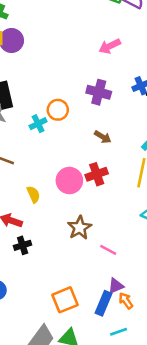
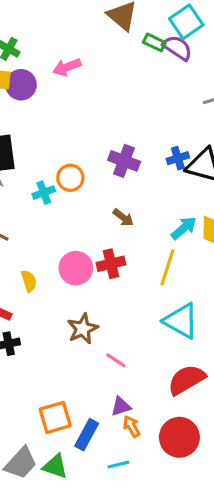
pink arrow: (110, 46) -> (67, 67), moved
blue rectangle: (104, 303) -> (87, 435), moved

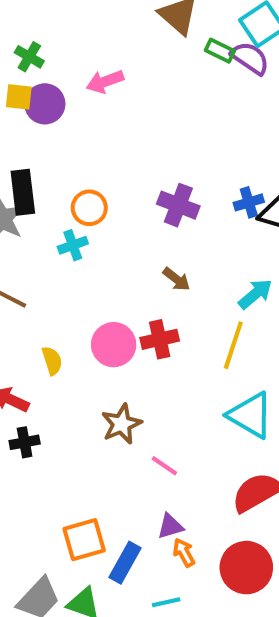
orange circle: (70, 178) -> (89, 208), moved

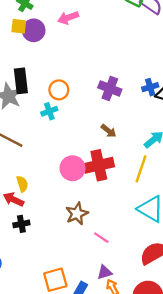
red cross: (160, 339) -> (99, 165), size x1.4
yellow semicircle: (52, 361) -> (22, 184), moved

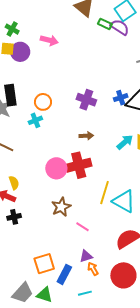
pink arrow: (68, 18) -> (49, 40), turned -144
brown arrow: (109, 131) -> (86, 136), turned -40
yellow line: (141, 169) -> (104, 193), moved

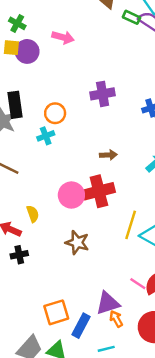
purple cross: (86, 100) -> (103, 94), moved, turned -30
yellow semicircle: (14, 183) -> (33, 214), moved
brown star: (61, 207) -> (77, 242), turned -30
pink line: (82, 227) -> (138, 284), moved
purple triangle: (86, 256) -> (108, 303), size x1.5

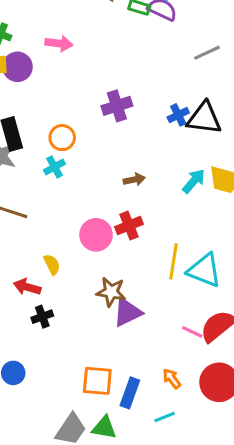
red cross: (99, 191) -> (129, 226), size x0.7
purple triangle: (108, 303) -> (127, 312), moved
orange square: (56, 312) -> (97, 381), turned 30

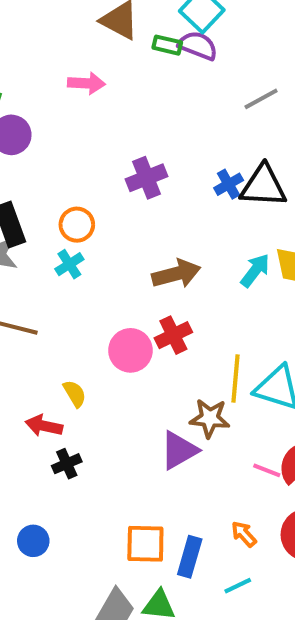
pink arrow: (59, 43) -> (86, 83), moved
brown arrow: (134, 180) -> (176, 274), size x1.6
brown star: (111, 292) -> (210, 418), moved

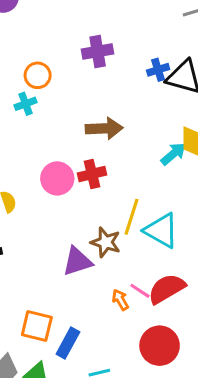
cyan arrow: (255, 270) -> (173, 154), moved
orange arrow: (244, 534) -> (120, 300), moved

